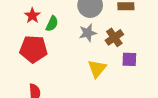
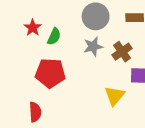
red pentagon: (33, 49) -> (50, 73), moved
yellow triangle: (97, 69) -> (114, 96), moved

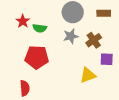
green semicircle: (54, 36) -> (40, 28), turned 72
yellow triangle: (114, 96) -> (88, 75), turned 30

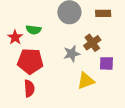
red star: (23, 21) -> (15, 37), moved
gray star: (71, 36) -> (72, 54), moved
red semicircle: (25, 88) -> (29, 88), moved

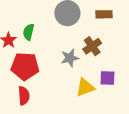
green semicircle: (34, 30) -> (29, 32), turned 96
purple square: (106, 63) -> (108, 78), moved

